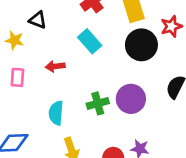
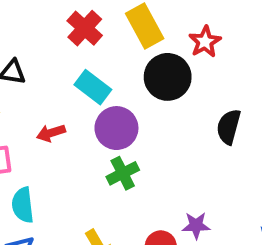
purple circle: (131, 99) -> (116, 128), moved
cyan semicircle: (56, 113) -> (23, 205), moved

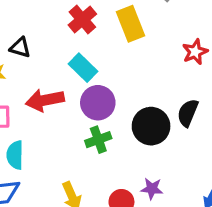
red star: (205, 42) -> (195, 52), moved
black circle: (168, 77) -> (151, 126), moved
red arrow: (51, 133) -> (45, 100), size x1.6

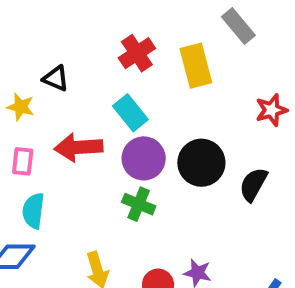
black circle: (151, 126) -> (201, 163), moved
green cross: (98, 140) -> (139, 204), turned 35

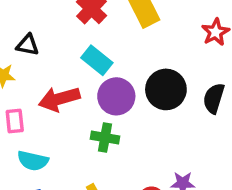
green cross: (139, 204) -> (105, 138), moved
cyan semicircle: (33, 211) -> (33, 161), turned -72

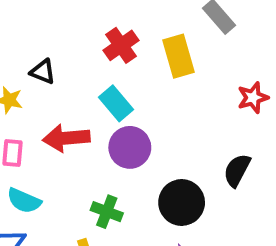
black circle: (166, 89) -> (182, 202), moved
green cross: (105, 138) -> (107, 212), moved

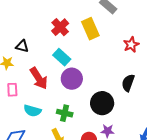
red arrow: (66, 138) -> (39, 78), turned -110
cyan semicircle: (24, 201) -> (32, 111), moved

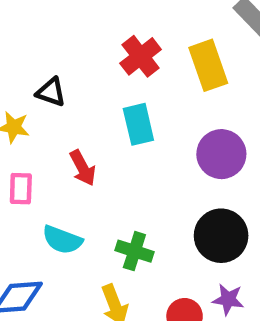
cyan rectangle: (62, 57) -> (138, 124), turned 30
red arrow: (39, 78) -> (83, 168), size x0.7
purple circle: (72, 79) -> (221, 154), moved

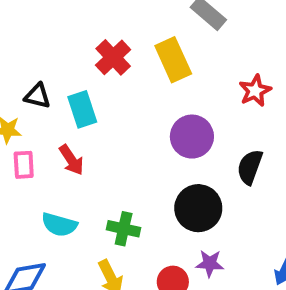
cyan rectangle: (138, 124) -> (82, 109), moved
pink rectangle: (21, 189) -> (24, 165), moved

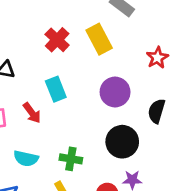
cyan rectangle: (82, 109) -> (56, 89), moved

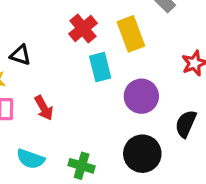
cyan rectangle: (56, 89) -> (100, 67), moved

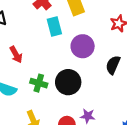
black circle: (142, 154) -> (68, 82), moved
green cross: (82, 166) -> (39, 83), moved

